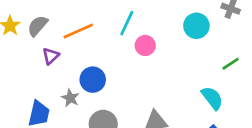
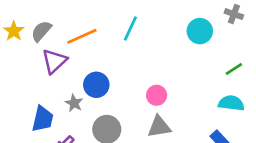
pink circle: (145, 45) -> (157, 95), moved
purple triangle: (51, 56) -> (54, 61), size x1.5
cyan semicircle: (212, 98) -> (231, 103), moved, turned -45

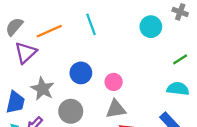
cyan line: (130, 28) -> (91, 24), turned -45
blue circle: (96, 85) -> (81, 73), moved
gray star: (74, 103) -> (42, 89), size x1.5

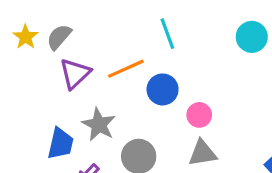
orange line: (49, 31) -> (126, 69), moved
blue circle: (81, 73) -> (163, 89), moved

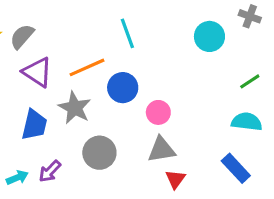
purple triangle: (75, 74) -> (37, 72), turned -44
gray star: (99, 125) -> (75, 108), moved
blue trapezoid: (61, 144) -> (34, 125), moved

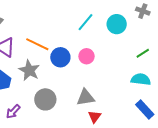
cyan line: (127, 33) -> (86, 22), moved, turned 60
orange line: (87, 67) -> (37, 44), turned 50
pink circle: (158, 112) -> (87, 56), moved
blue rectangle: (236, 168) -> (145, 109), moved

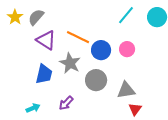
gray circle: (45, 99) -> (96, 80), moved
purple arrow: (13, 112) -> (66, 103), moved

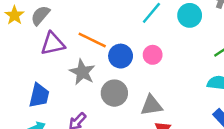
purple triangle: (46, 40) -> (53, 44), turned -45
blue trapezoid: (44, 74) -> (39, 96), moved

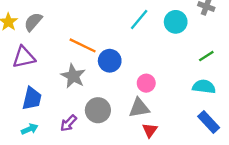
purple triangle: (53, 44) -> (24, 57), moved
pink circle: (153, 55) -> (146, 83), moved
gray circle: (114, 93) -> (98, 110), moved

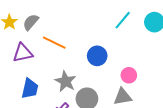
orange line: (83, 45) -> (54, 43), moved
gray star: (73, 76) -> (66, 81), moved

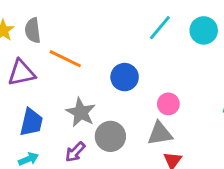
gray semicircle: (31, 22) -> (33, 30), turned -48

